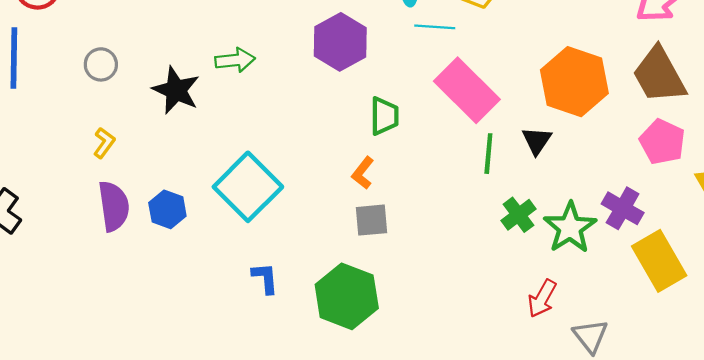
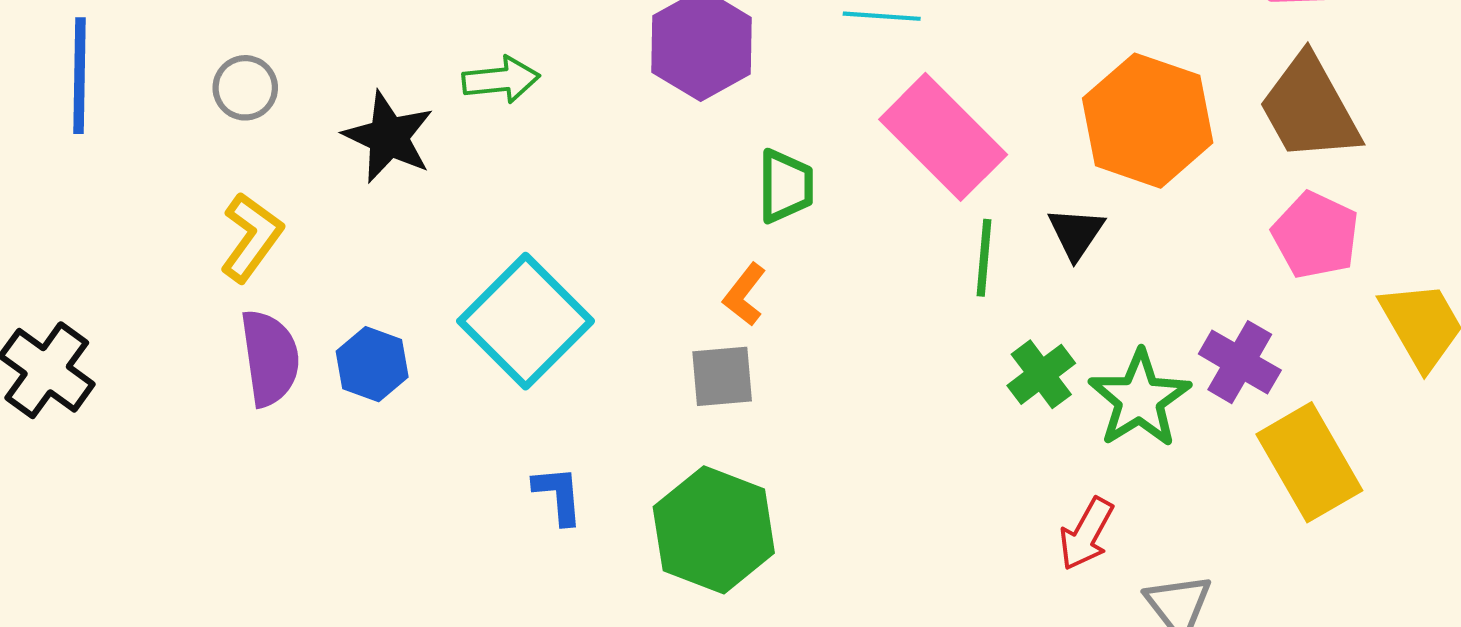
yellow L-shape: (104, 143) -> (251, 237), size x1.5
gray square: (371, 220) -> (722, 376), moved

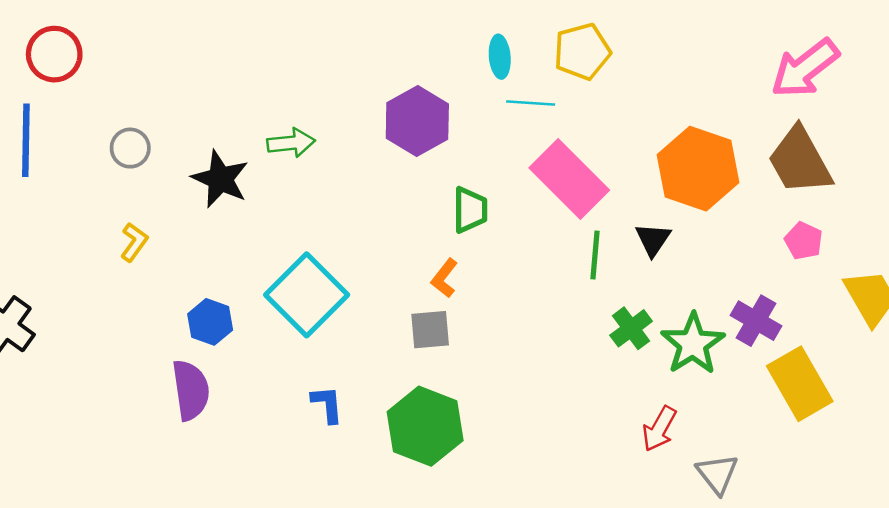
pink pentagon: (1316, 235) -> (804, 241), size x0.7
yellow L-shape: (251, 237) -> (134, 242), size x0.7
purple semicircle: (270, 358) -> (191, 390), moved

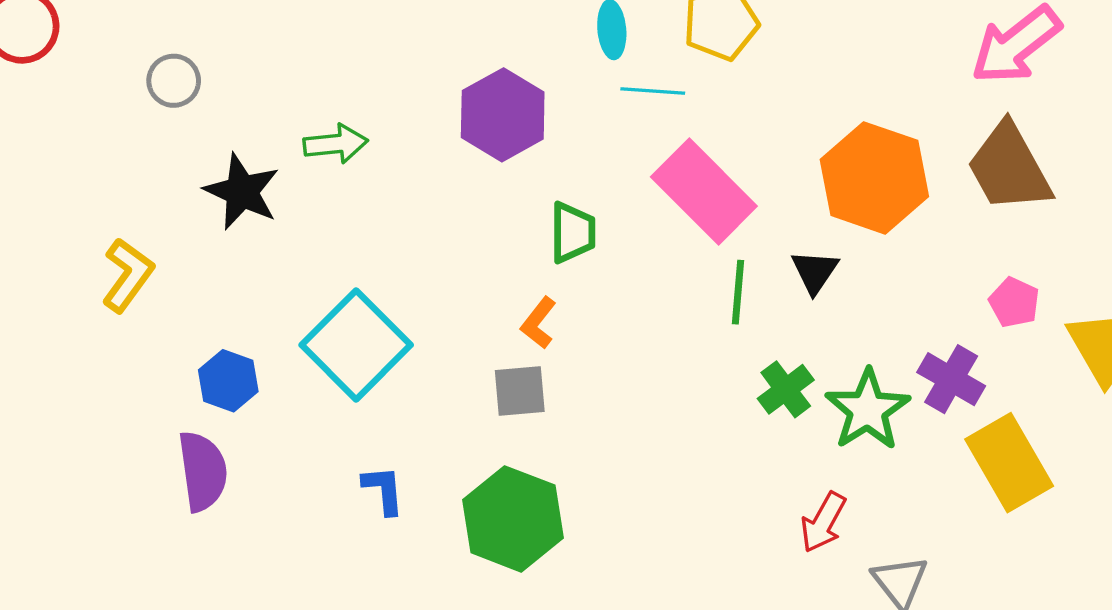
gray circle: (130, 148) -> (174, 81), moved
pink pentagon: (804, 241) -> (1014, 302), moved
yellow L-shape: (134, 242) -> (128, 275), size x1.4

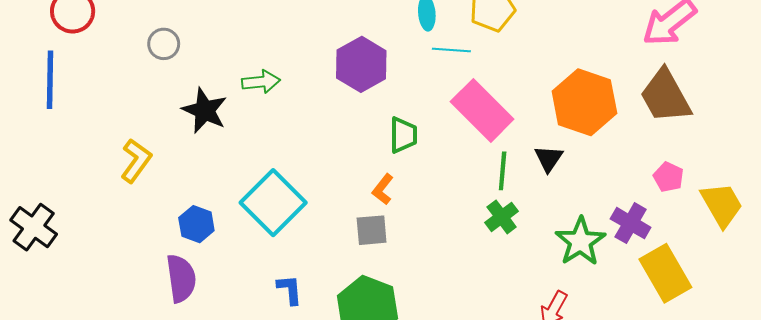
green cross: (786, 389) -> (502, 217), moved

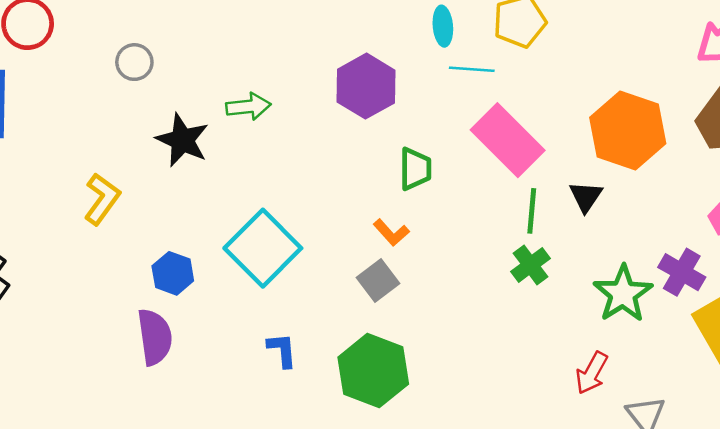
orange L-shape: (383, 189) -> (391, 233), turned -80
gray square: (372, 230) -> (378, 281), turned -32

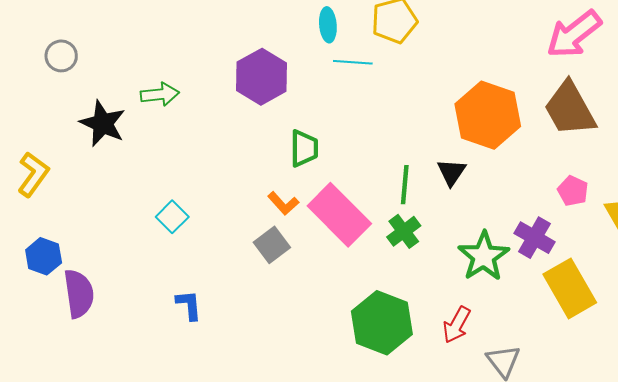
pink rectangle: (508, 140) -> (339, 215), moved
cyan square: (263, 248) -> (172, 217), size x0.5
blue hexagon: (173, 273) -> (44, 256), moved
green hexagon: (373, 371) -> (382, 323), moved

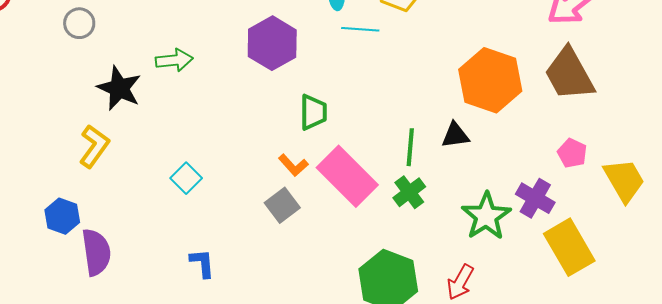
black triangle: (451, 172) -> (455, 135), turned 48
yellow L-shape: (33, 174) -> (94, 146), moved

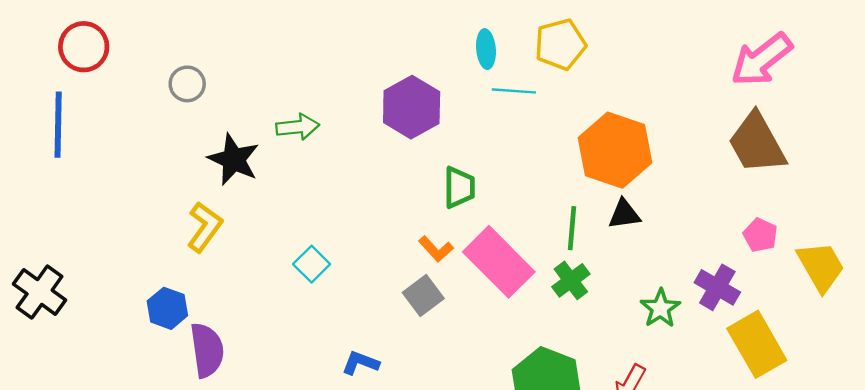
orange hexagon: (490, 80) -> (615, 150), moved
green star: (486, 216) -> (660, 308), size x0.7
blue L-shape: (202, 263) -> (360, 363), moved, turned -64

